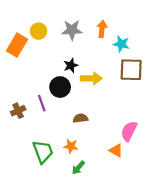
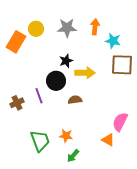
brown semicircle: (80, 118) -> (75, 100), moved

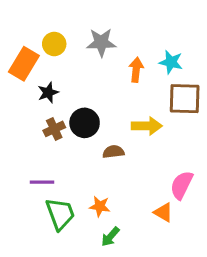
orange arrow: (95, 27) -> (136, 70), moved
black star: (66, 61) -> (48, 93), moved
yellow arrow: (85, 73) -> (147, 126), moved
purple line: (39, 96) -> (42, 182), moved, turned -70
brown cross: (17, 103) -> (54, 129), moved

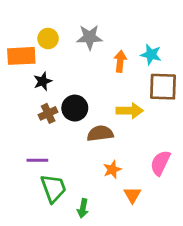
orange rectangle: (24, 64) -> (21, 56), turned 56
brown semicircle: (113, 152) -> (100, 133), size x1.4
orange star: (100, 206) -> (112, 170), moved, turned -30
orange triangle: (163, 212) -> (132, 195), moved, turned 30
green arrow: (110, 237) -> (83, 208), moved, turned -30

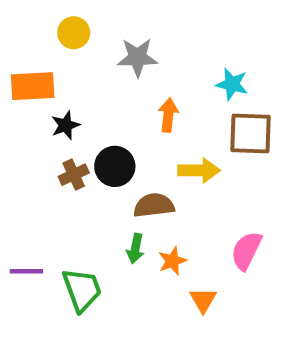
yellow circle: (48, 39) -> (74, 33), moved
orange arrow: (120, 61) -> (168, 115), moved
purple line: (37, 160) -> (26, 271), moved
green arrow: (83, 208) -> (135, 249), moved

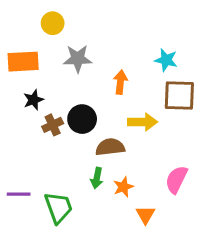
gray star: (137, 57) -> (78, 59), moved
black star: (65, 125) -> (33, 100), moved

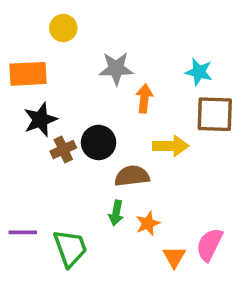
gray star: (78, 59) -> (116, 69), moved
black star: (33, 100) -> (40, 120), size x1.4
pink semicircle: (176, 179) -> (209, 245), moved

